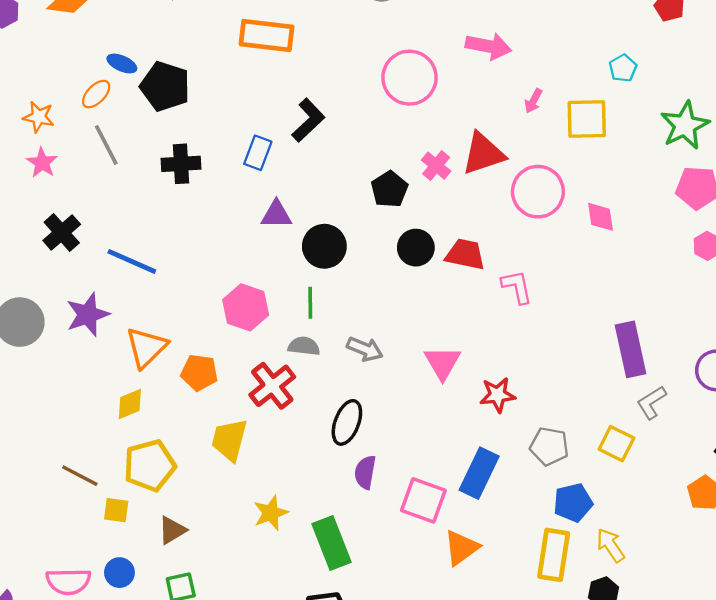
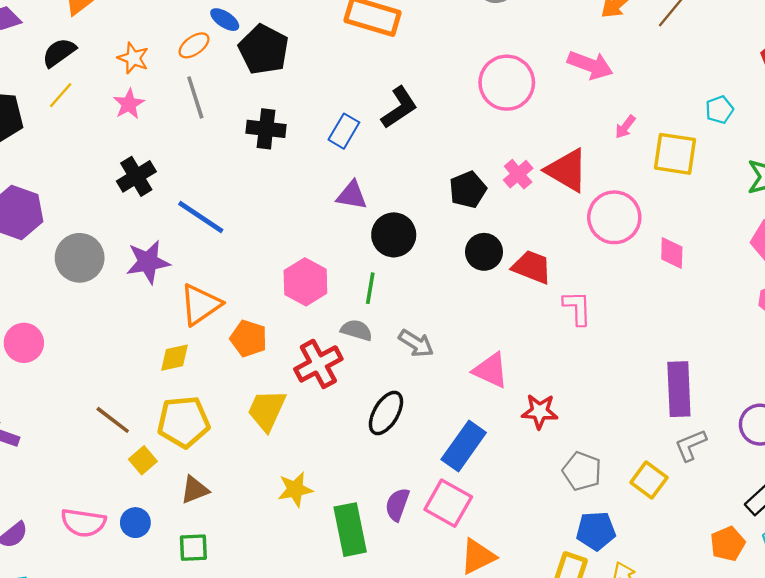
red triangle: (483, 154) -> (567, 170), turned 39
pink triangle: (442, 363) -> (491, 370), turned -45
purple semicircle: (365, 472) -> (397, 504), moved
blue rectangle: (479, 473) -> (464, 446), moved
yellow square: (116, 510) -> (143, 460), turned 32

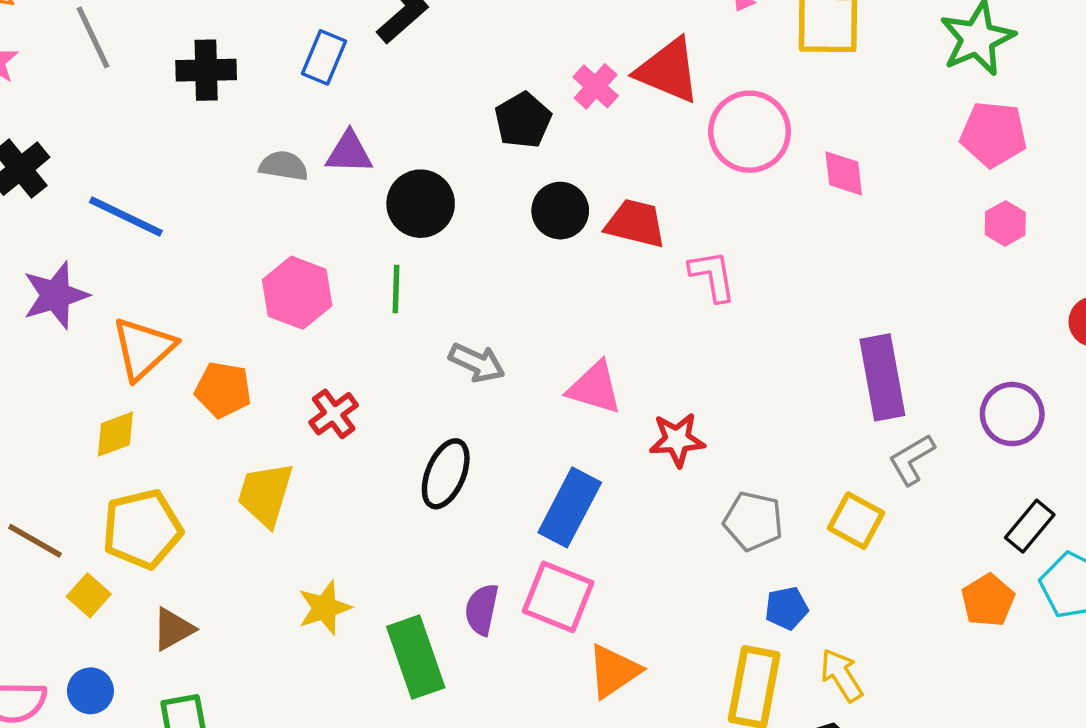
gray semicircle: (356, 330) -> (284, 166), moved
red cross: (318, 364) -> (334, 414), size x0.7
blue pentagon: (596, 531) -> (787, 608), size x0.7

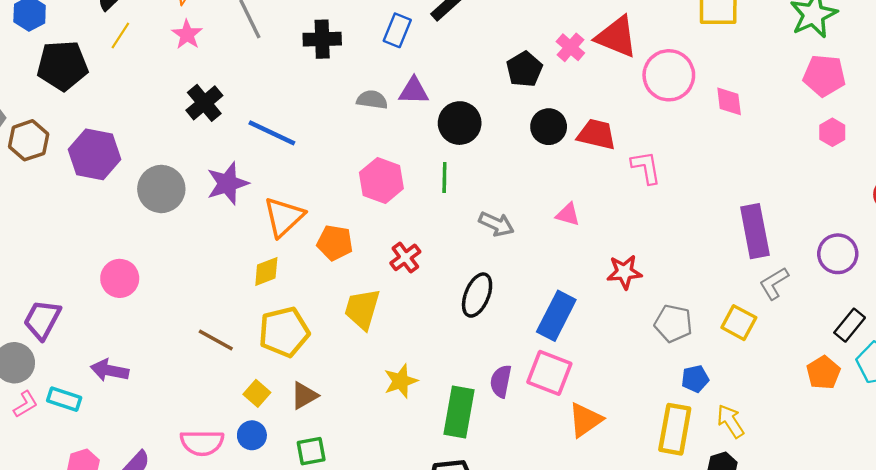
pink triangle: (595, 388) -> (568, 214), moved, size x0.7
yellow square: (89, 595) -> (257, 393), moved
green rectangle: (416, 657) -> (459, 412), turned 30

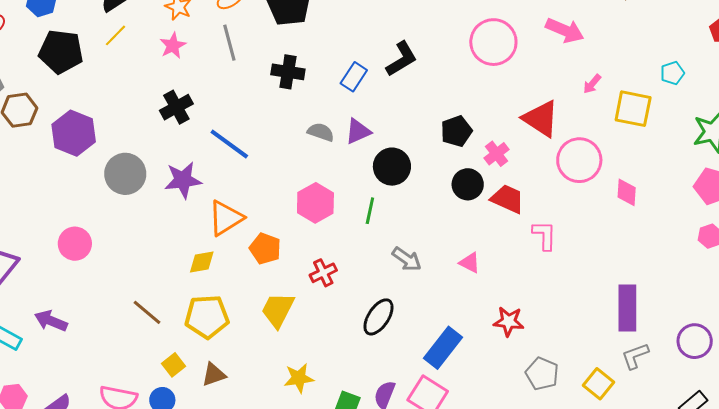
pink cross: (570, 47) -> (497, 154), moved
purple triangle: (414, 91) -> (358, 131), turned -36

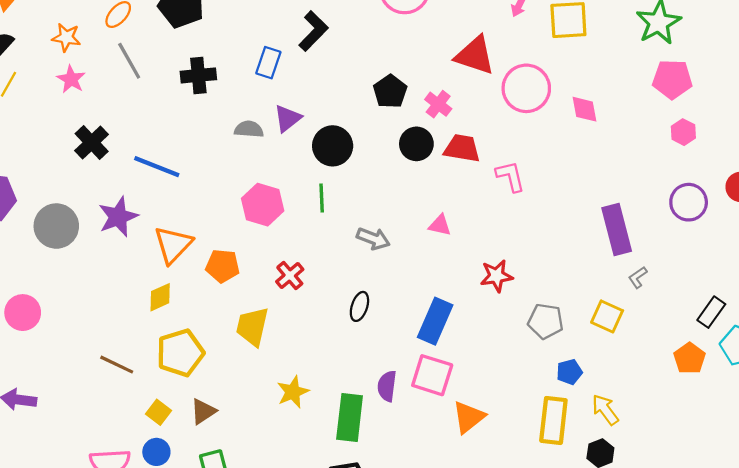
black ellipse: (379, 317) -> (359, 306), size x0.7
purple circle: (695, 341) -> (689, 202), moved
gray L-shape: (635, 356) -> (638, 277), size x0.7

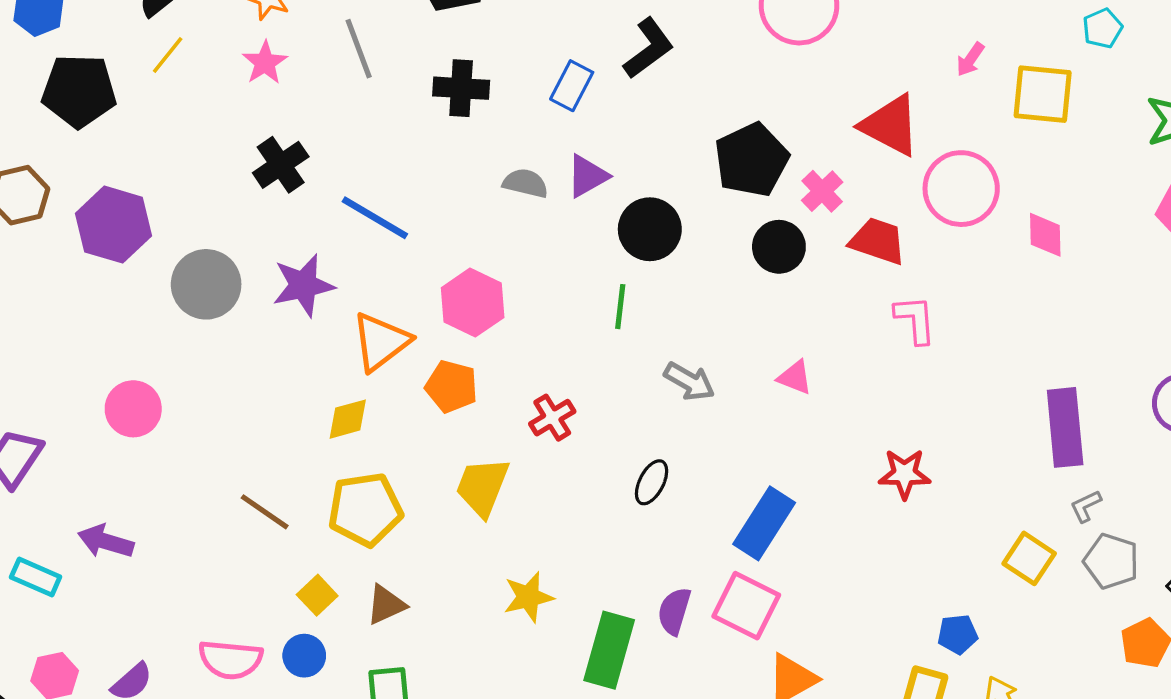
black pentagon: (390, 91) -> (752, 160), size x1.4
red trapezoid: (462, 148) -> (878, 241), moved
pink hexagon: (263, 205) -> (473, 303), moved
red star: (496, 276) -> (905, 474), moved
gray pentagon: (546, 321) -> (1111, 561), moved

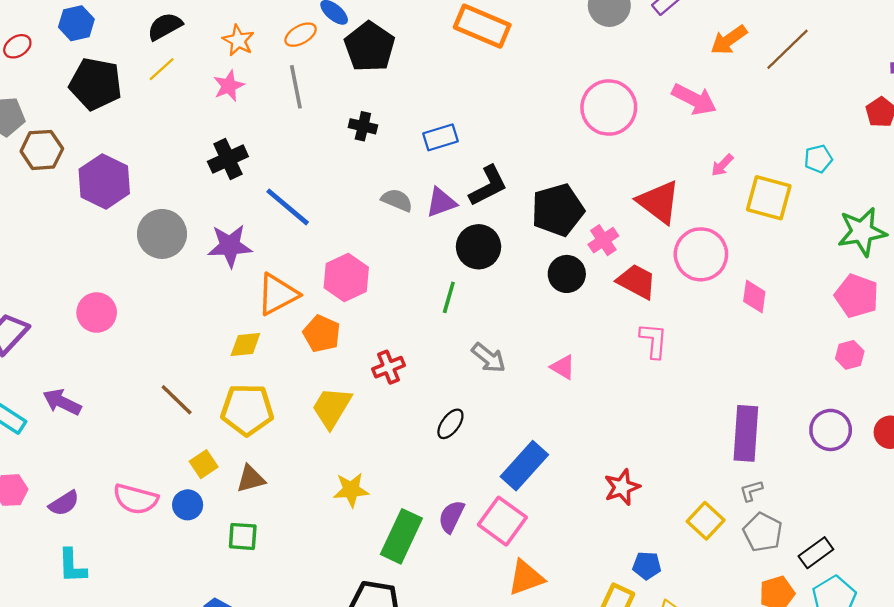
black L-shape: (649, 48) -> (488, 186), moved
blue rectangle: (572, 86) -> (441, 137), turned 36
black cross: (461, 88) -> (363, 126), size x0.7
red star: (905, 474) -> (622, 487), moved, turned -30

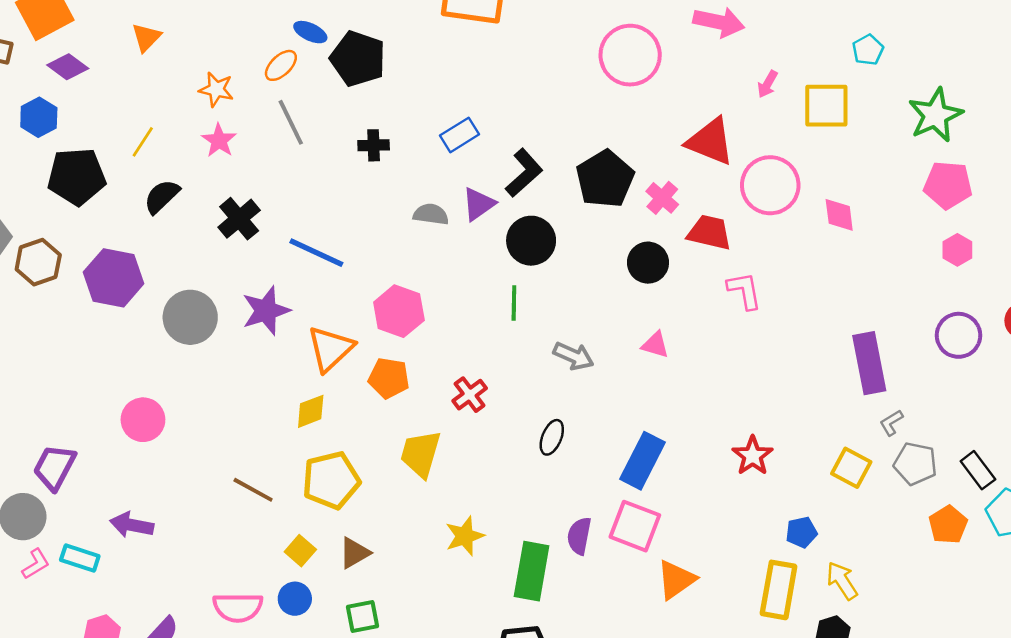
black semicircle: (165, 26) -> (162, 197), moved
black circle: (567, 274) -> (648, 263), moved
black rectangle: (816, 553) -> (978, 470), turned -76

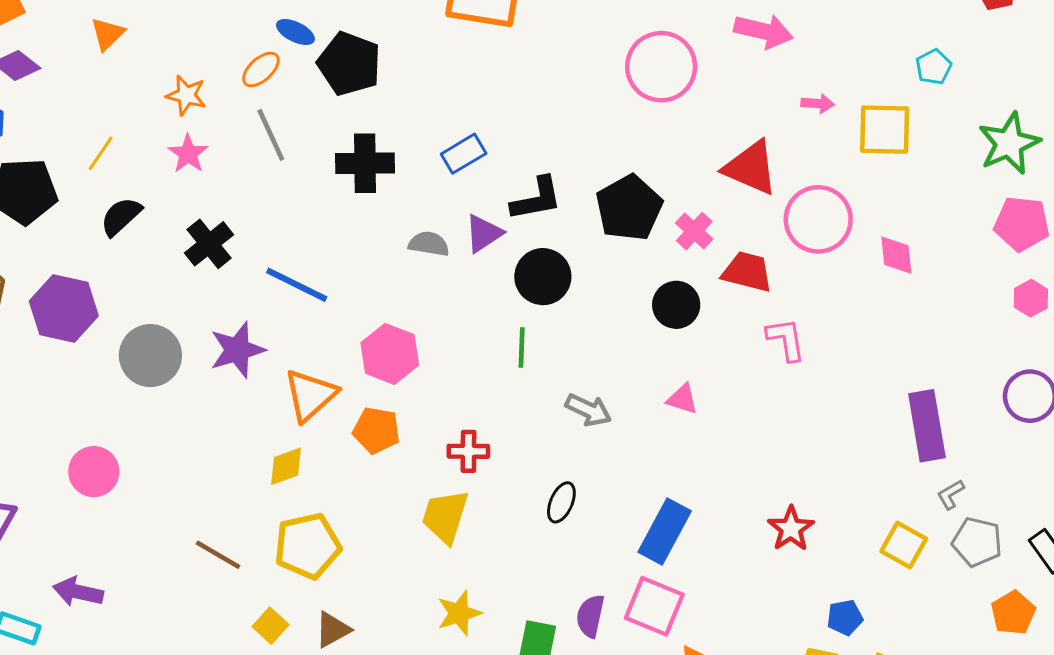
pink arrow: (767, 84) -> (818, 103), turned -116
black cross: (374, 145) -> (365, 163), size x1.6
black L-shape: (524, 173) -> (536, 199), turned 30
red cross: (470, 395) -> (468, 451), turned 36
yellow trapezoid: (420, 454) -> (445, 516), moved

